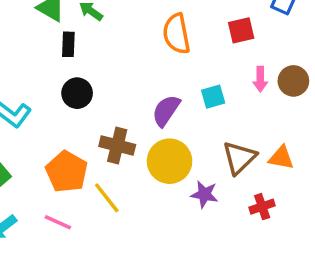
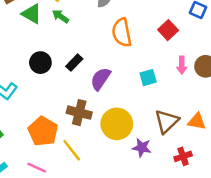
red square: (241, 30) -> (168, 30), turned -30
black rectangle: (68, 44) -> (74, 63), moved, turned 42
black circle: (77, 93) -> (40, 63), moved
purple semicircle: (166, 111) -> (100, 79), moved

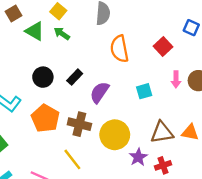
brown triangle: (167, 121) -> (162, 132), turned 35
orange pentagon: (43, 131) -> (45, 118), moved
purple star: (142, 148) -> (138, 157), turned 30
red cross: (183, 156) -> (163, 165), moved

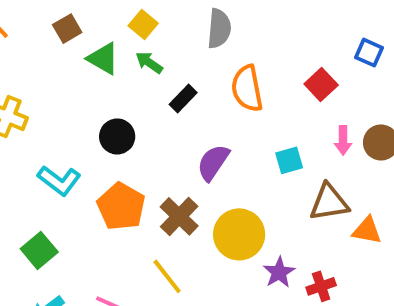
black rectangle: (75, 77) -> (183, 99), moved
brown cross: (79, 124) -> (179, 216), turned 30
brown triangle: (162, 132) -> (329, 202), moved

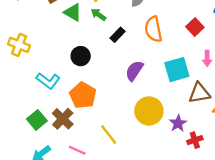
cyan square: (289, 160) -> (177, 70), size x1.6
brown cross: (179, 216) -> (63, 119), moved
purple star: (279, 272) -> (178, 123), moved

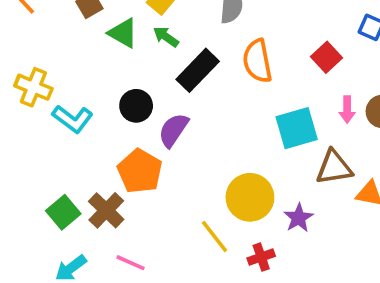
black rectangle: (118, 35) -> (198, 70), size x1.6
purple semicircle: (134, 71) -> (173, 130), moved
cyan L-shape: (48, 81) -> (73, 119), moved
yellow line: (109, 134) -> (214, 237), moved
red cross: (195, 140) -> (261, 257), moved

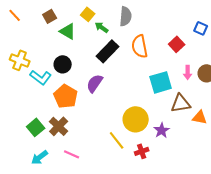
green arrow: (166, 37) -> (102, 27), moved
black circle: (136, 106) -> (63, 64), moved
orange pentagon: (140, 171) -> (66, 96), moved

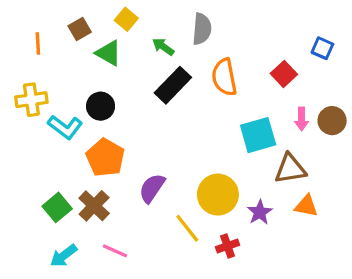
yellow square: (88, 14) -> (126, 19), moved
orange line: (15, 15) -> (38, 43), moved, turned 40
yellow cross: (20, 60) -> (31, 100), turned -30
purple semicircle: (95, 83) -> (152, 188), moved
orange triangle: (200, 117) -> (306, 206), moved

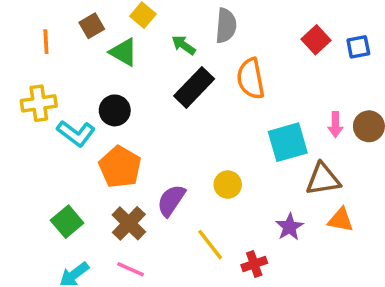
blue square: (322, 48) -> (358, 47), turned -35
red square: (284, 74) -> (316, 40), moved
yellow circle: (218, 195) -> (228, 185), moved, size x0.6
brown cross: (94, 206) -> (129, 223), moved

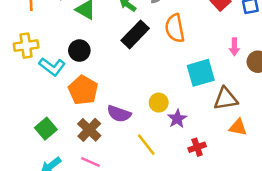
pink arrow: (335, 125) -> (234, 47), moved
purple semicircle: (171, 200) -> (119, 114), turned -105
purple star: (289, 227) -> (177, 119), moved
red cross: (254, 264) -> (197, 147), moved

